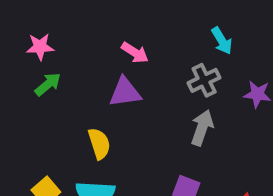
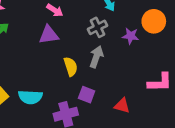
yellow semicircle: (99, 144) -> (71, 67), moved

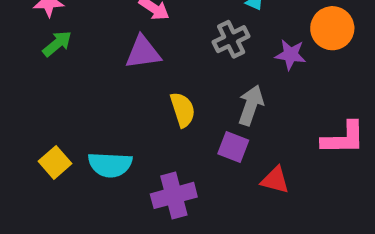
gray arrow: (96, 57) -> (251, 105), moved
purple square: (87, 95) -> (233, 147), moved

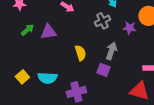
green arrow: (57, 44) -> (27, 30), moved
purple triangle: (143, 52) -> (48, 32), moved
red triangle: (275, 180) -> (139, 91), moved, size x1.5

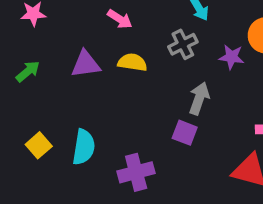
green arrow: (27, 30) -> (28, 71), moved
yellow semicircle: (80, 53) -> (132, 62), moved, turned -63
cyan semicircle: (47, 78) -> (84, 147), turned -84

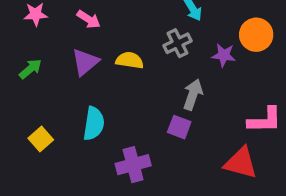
pink arrow: (120, 19) -> (89, 19), moved
purple triangle: (86, 64) -> (85, 62), turned -32
cyan semicircle: (84, 147) -> (94, 124), moved

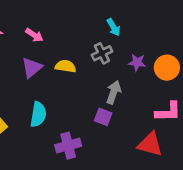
orange circle: (256, 35) -> (167, 68), moved

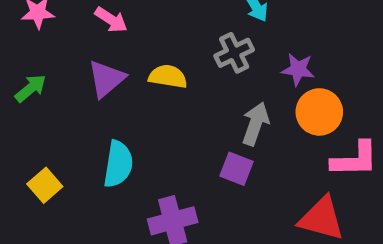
orange circle: (167, 68) -> (319, 112), moved

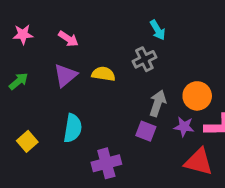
purple star: (298, 69) -> (184, 127), moved

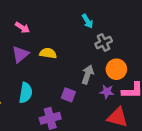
gray cross: (144, 59) -> (104, 42), moved
purple square: (146, 131) -> (68, 95), moved

